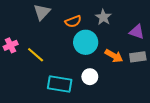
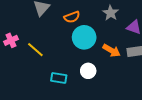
gray star: (103, 17) -> (111, 13), moved
cyan rectangle: (60, 84) -> (59, 78), size x0.7

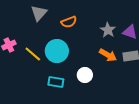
gray star: (111, 13) -> (108, 30), moved
cyan circle: (84, 37) -> (57, 51), moved

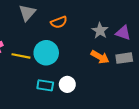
yellow line: (33, 54) -> (21, 56), turned -30
white circle: (85, 75) -> (67, 84), moved

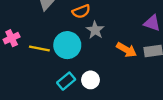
gray star: (100, 31) -> (95, 30), moved
cyan rectangle: (45, 85) -> (66, 81), turned -49

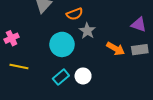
yellow line: (39, 49) -> (19, 67), moved

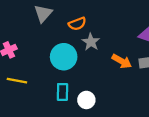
white circle: (83, 76) -> (86, 100), moved
cyan rectangle: (61, 77) -> (62, 92), turned -49

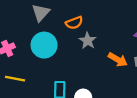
cyan circle: (64, 57) -> (44, 45), moved

